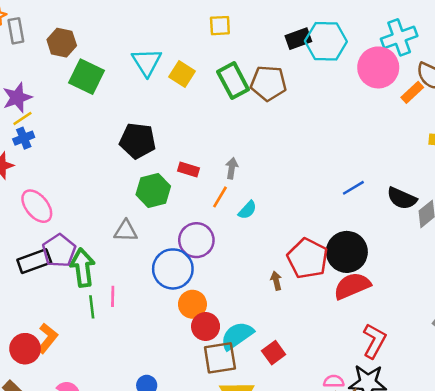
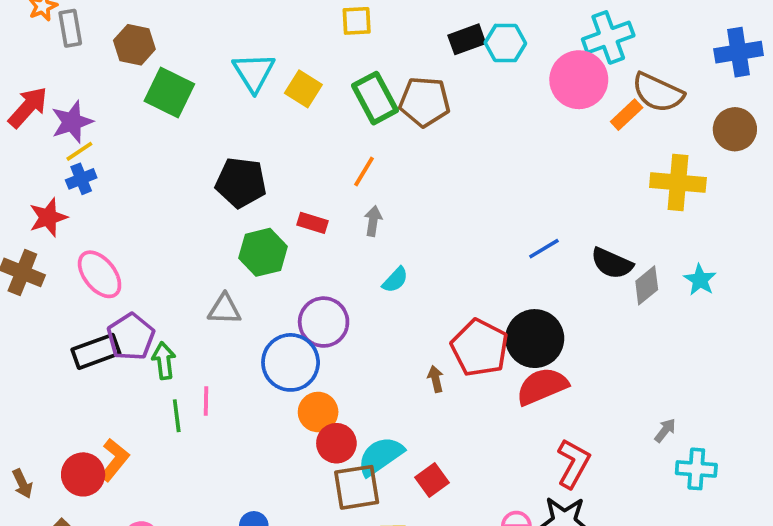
cyan hexagon: (326, 41) -> (505, 43), size x0.7
orange line: (220, 197) -> (364, 171), moved
green arrow: (83, 268) -> (164, 361), size x0.7

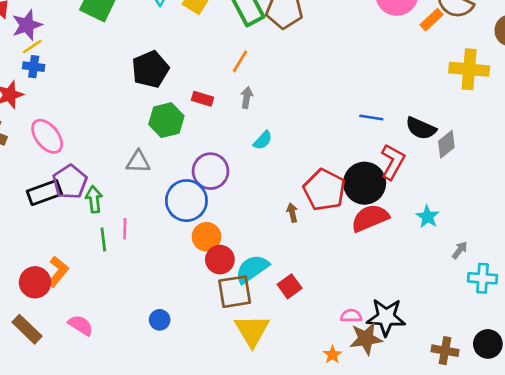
blue cross: (81, 179) -> (34, 67), turned 30
black pentagon: (241, 183) -> (150, 69), turned -30
blue line: (544, 249) -> (371, 118), turned 40
cyan star: (700, 280) -> (428, 217), moved
red L-shape: (573, 463) -> (393, 162), moved

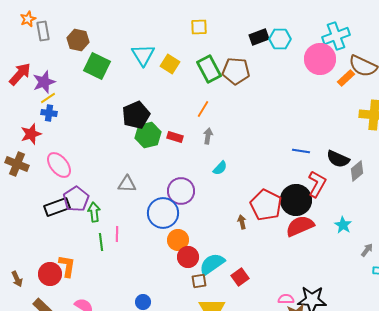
green hexagon: (166, 120) -> (148, 135), moved
orange L-shape: (58, 272) -> (67, 266), turned -30
brown square: (235, 292) -> (199, 281), size x0.6

